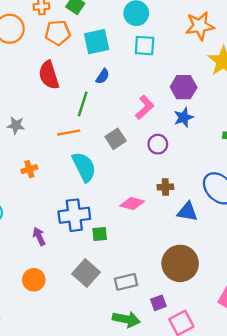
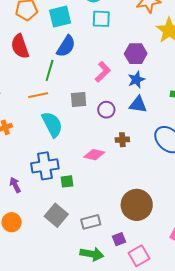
blue semicircle: (103, 76) -> (66, 46), size x1.6
gray square: (116, 139) -> (79, 100), turned 30
purple circle: (158, 144) -> (106, 110), moved
blue triangle: (187, 212) -> (138, 105), moved

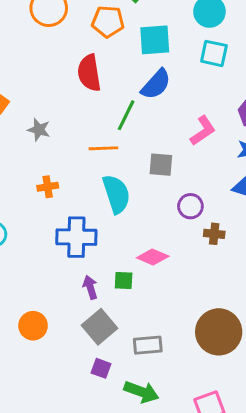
purple circle: (106, 110) -> (190, 206), moved
pink diamond: (94, 155) -> (153, 257), moved
blue cross: (45, 166) -> (76, 237), moved
purple arrow: (15, 185) -> (90, 287), moved
purple square: (119, 239) -> (101, 368), moved, turned 32

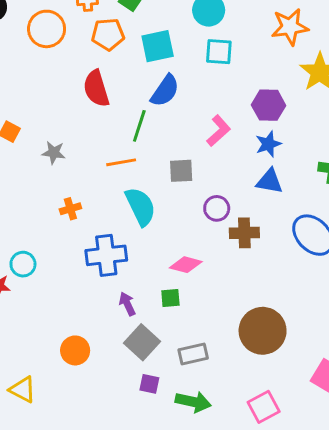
brown cross: (214, 234) -> (244, 233), size x1.4
green square: (124, 280) -> (170, 298), moved

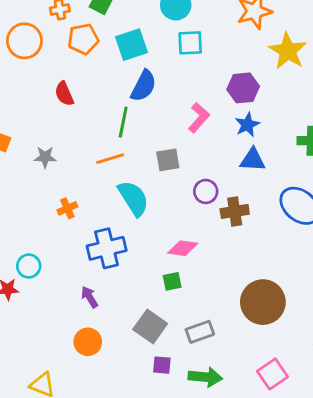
red semicircle: (96, 88) -> (64, 94), moved, size x0.7
purple arrow: (127, 304) -> (90, 297), moved

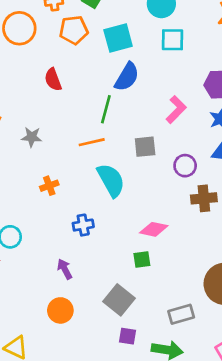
purple circle: (206, 191) -> (185, 166), moved
blue cross: (107, 248) -> (83, 225), size x0.6
gray rectangle: (200, 332) -> (181, 314), moved

